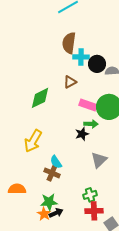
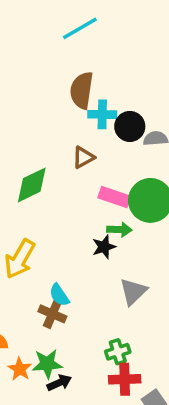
orange star: (44, 214) -> (20, 369), moved

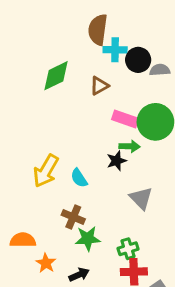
green diamond: (32, 185) -> (56, 76), moved
gray triangle: (133, 292) -> (141, 198), turned -30
cyan semicircle: (59, 295) -> (79, 178), moved
green star: (47, 364) -> (88, 239), moved

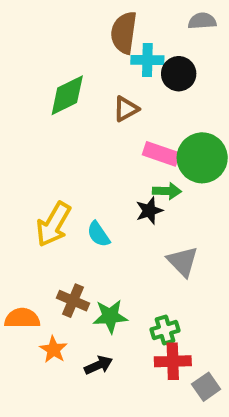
gray semicircle: (160, 70) -> (202, 21), moved
brown cross: (73, 217) -> (73, 301), moved

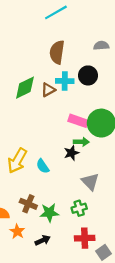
cyan cross: (147, 60) -> (65, 81), moved
brown triangle: (126, 109) -> (48, 90), moved
green cross: (165, 330) -> (79, 208), moved

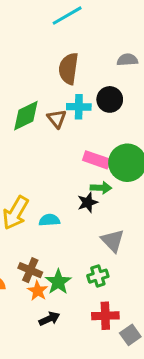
brown triangle: (48, 90) -> (57, 119), turned -40
cyan semicircle: (43, 166) -> (49, 220), turned 120
green star: (49, 213) -> (58, 282), turned -30
orange star: (17, 231) -> (38, 291), moved

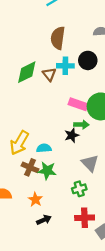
brown cross: (30, 270) -> (30, 167), moved
green star: (58, 282) -> (47, 171), moved, turned -30

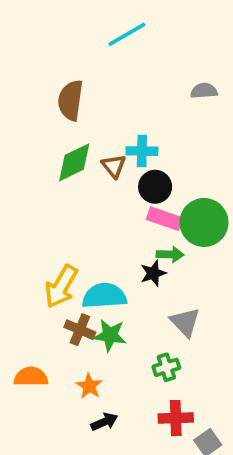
brown semicircle: (58, 38) -> (70, 100), moved
black circle: (88, 60) -> (155, 187), moved
cyan semicircle: (44, 148) -> (104, 296), size x1.6

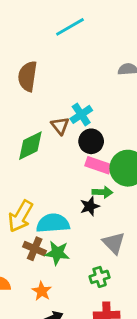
cyan cross: (142, 151) -> (81, 114), turned -35
green diamond: (74, 162) -> (30, 146), moved

